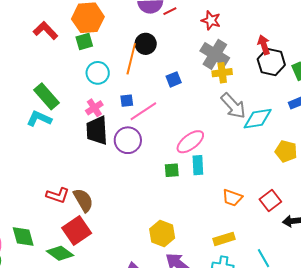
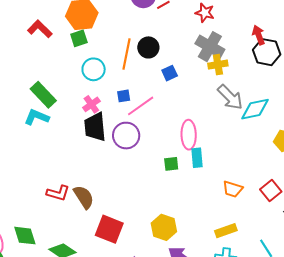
black circle: (146, 44) -> (148, 47), moved
pink ellipse: (190, 142) -> (189, 135), turned -52
red square: (77, 231) -> (109, 229), moved, turned -32

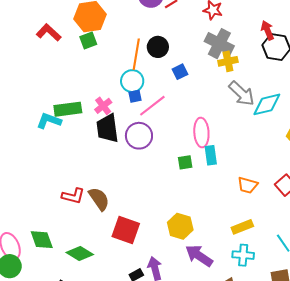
cyan circle: (94, 69) -> (132, 81), moved
green rectangle: (43, 95) -> (68, 109), moved, turned -52

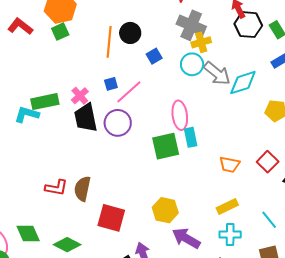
cyan circle: (132, 81) -> (192, 64), moved
green square: (185, 162) -> (166, 146), size x1.8
brown semicircle: (99, 199) -> (82, 189), turned -130

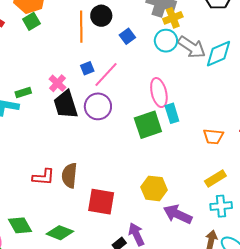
green rectangle: (45, 102) -> (23, 93), size x0.6

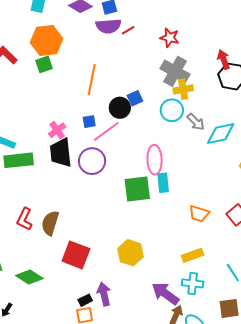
black circle: (101, 16) -> (120, 108), moved
gray arrow: (192, 47) -> (196, 122), size x0.7
green rectangle: (23, 93) -> (19, 160), moved, size x1.8
red L-shape: (43, 177) -> (24, 219), turned 100
purple arrow: (178, 214) -> (165, 294), moved

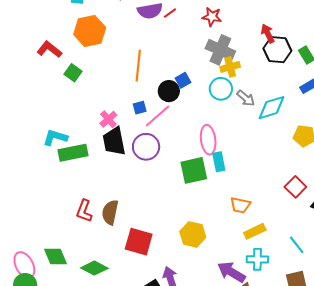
green square: (44, 64) -> (73, 73), moved, turned -30
orange trapezoid: (199, 214) -> (240, 205), moved

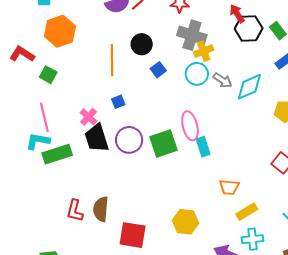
black circle: (169, 91) -> (142, 44), moved
pink line: (157, 116) -> (44, 117), moved, turned -56
green square: (194, 170) -> (164, 144), moved

